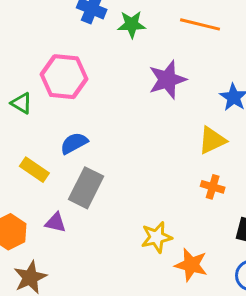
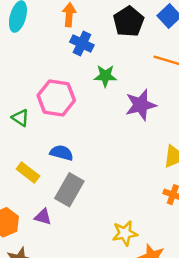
green star: (132, 24) -> (105, 76), moved
blue semicircle: (74, 143) -> (62, 153), turned 40

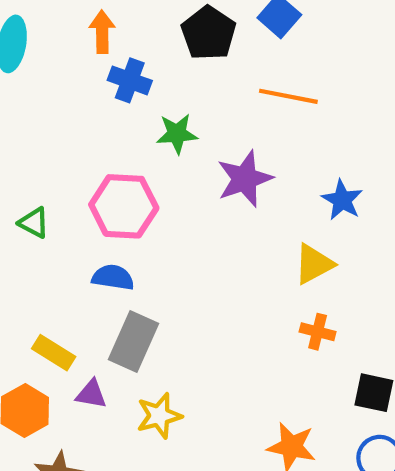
pink hexagon: (56, 98) -> (124, 206), moved
yellow rectangle: (28, 173) -> (54, 353), moved
yellow star: (125, 233) -> (159, 416), moved

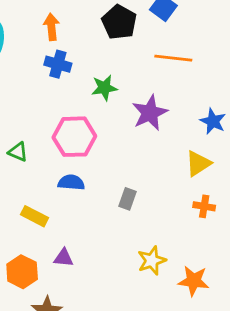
blue cross: (130, 80) -> (58, 64), moved
gray rectangle: (133, 341) -> (128, 199), moved, size x0.6
yellow rectangle: (54, 353) -> (35, 216), moved
yellow star: (159, 416) -> (152, 261), moved

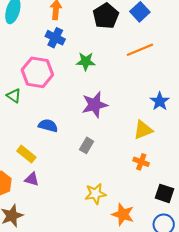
orange line: (173, 58) -> (140, 50), turned -40
purple star: (150, 113) -> (95, 105), moved
pink hexagon: (74, 137) -> (37, 72), moved
yellow rectangle: (35, 216) -> (26, 154), moved

